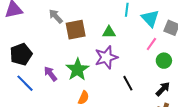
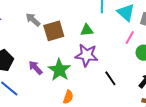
purple star: (106, 57) -> (87, 55), turned 30
purple arrow: (50, 74) -> (35, 68), moved

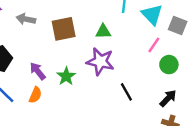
gray arrow: (33, 20) -> (26, 19), moved, turned -35
green star: (59, 70) -> (66, 76), size x0.7
orange semicircle: (68, 97) -> (35, 95), moved

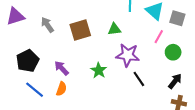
gray arrow: (26, 19) -> (47, 25), turned 49
purple star: (100, 61) -> (128, 55), moved
green star: (66, 76) -> (99, 70), moved

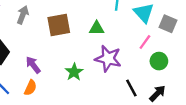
gray arrow: (47, 25) -> (23, 15), turned 49
black line: (139, 79) -> (131, 88), moved

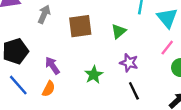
green triangle: (97, 28) -> (119, 31), turned -42
purple star: (108, 59) -> (129, 63), size x0.7
black line: (131, 88) -> (134, 91), moved

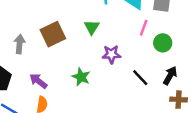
gray arrow: (44, 14) -> (20, 44), moved
black line: (134, 91) -> (140, 78), moved

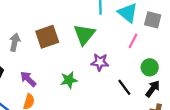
green triangle: (92, 27) -> (84, 34), size x1.5
green circle: (163, 43) -> (150, 67), moved
green star: (81, 77) -> (69, 80), turned 30

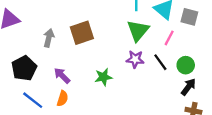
green triangle: (84, 34) -> (138, 31), moved
black line: (124, 87) -> (160, 62), moved

